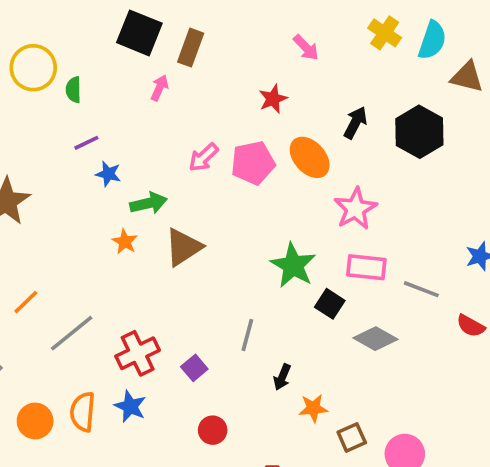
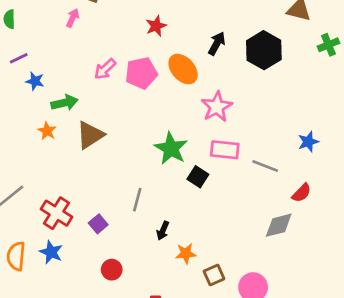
red semicircle: (471, 326) -> (302, 193), turned -75
gray diamond: (376, 339) -> (279, 225), moved, turned -44
red cross: (138, 353) -> (56, 213), turned -32

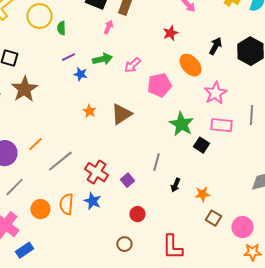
pink pentagon: (141, 73) -> (159, 85), moved
green arrow: (65, 103) -> (102, 59), moved
gray line: (265, 166) -> (251, 115), moved, turned 72
orange star: (186, 253) -> (202, 194), moved
brown square: (214, 275) -> (213, 218), turned -35

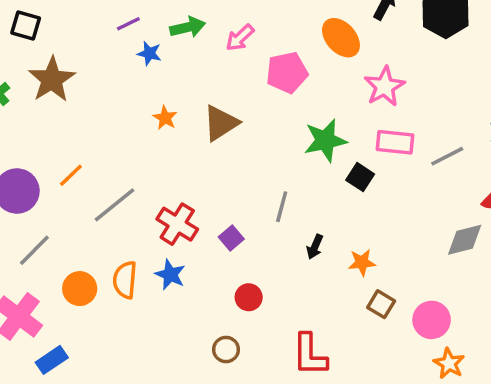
gray line: (251, 115) -> (447, 156), moved, turned 60
green star: (181, 124) -> (325, 140), turned 30
orange star: (252, 252) -> (449, 363), turned 30

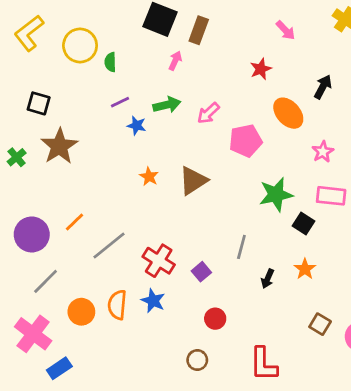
pink star: (385, 86) -> (323, 152), size x0.7
orange star: (362, 262) -> (305, 269), moved, turned -30

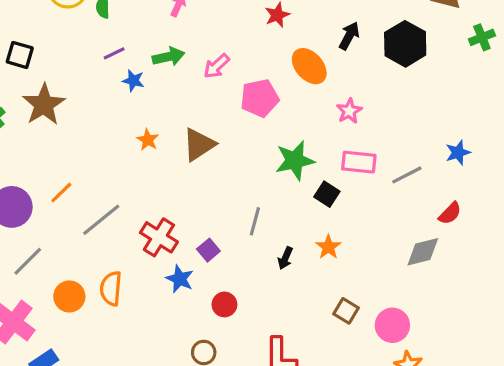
blue star: (153, 301) -> (180, 279), moved

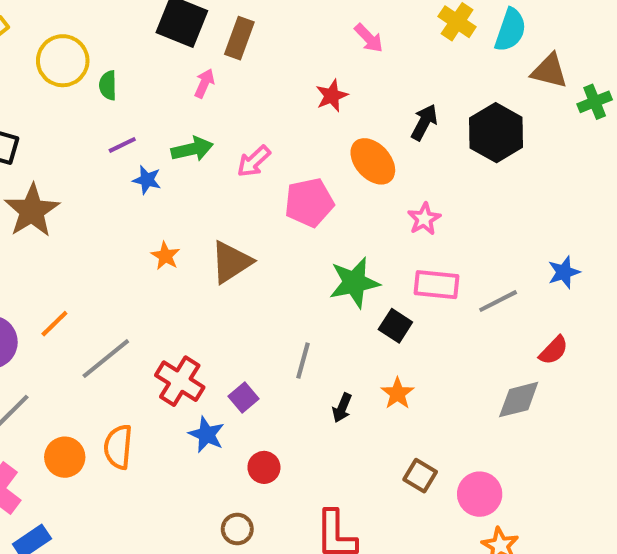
green cross: (482, 37) -> (595, 102), moved

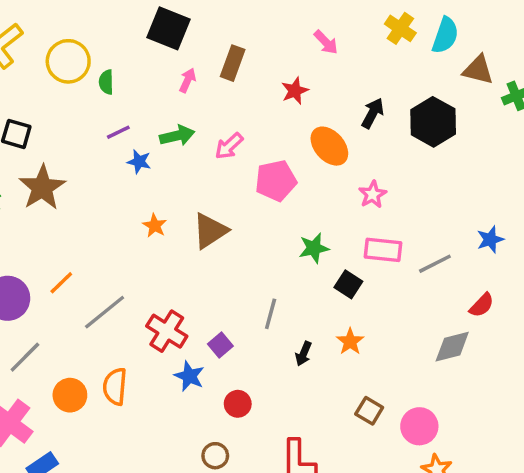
brown rectangle: (239, 38) -> (233, 63), moved
green star: (354, 283) -> (314, 248), size x0.7

